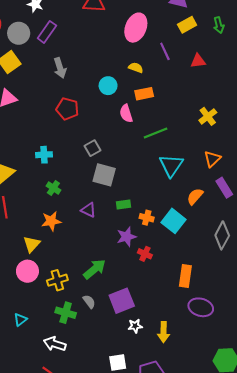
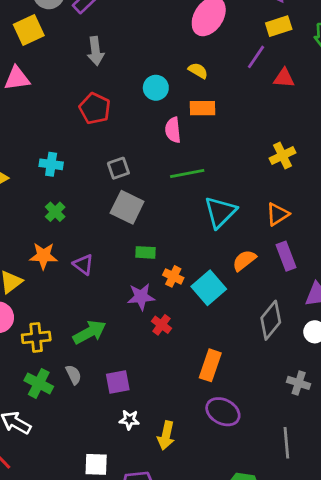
purple line: (165, 51) -> (256, 57), moved, turned 48
green line: (156, 133) -> (187, 174), moved
purple triangle: (89, 210) -> (83, 264), moved
purple square: (122, 301) -> (118, 382), size x0.7

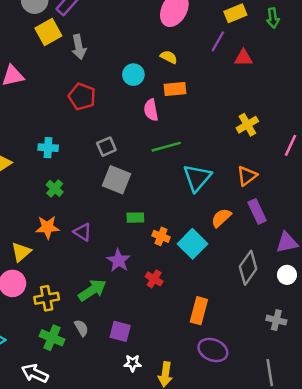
yellow square: (29, 30) -> (48, 32), moved
purple star: (141, 297) -> (118, 260), moved, turned -30
purple square: (118, 382) -> (120, 331), turned 30

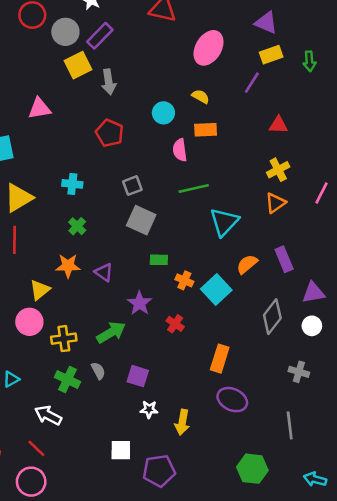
red triangle: (243, 58) -> (278, 125), moved
orange triangle: (247, 176) -> (275, 203), moved

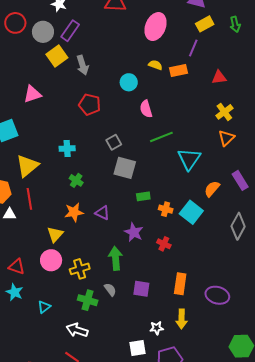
orange rectangle: (206, 130) -> (179, 71), moved
green arrow: (111, 332) -> (116, 258), turned -55
orange rectangle: (220, 359) -> (180, 284), moved
white star: (149, 409) -> (157, 328), moved

